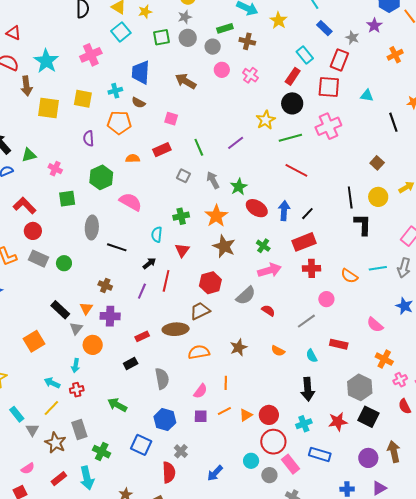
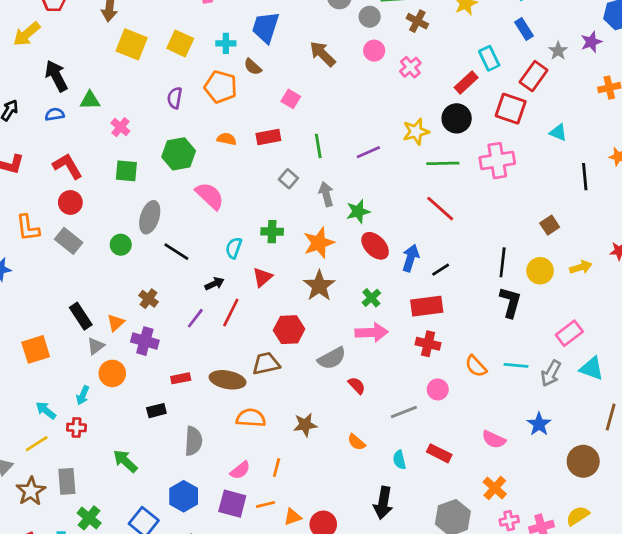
green circle: (64, 263) -> (121, 245), moved
pink semicircle: (375, 325) -> (494, 439), turned -30
purple square: (201, 416) -> (232, 504), size x1.5

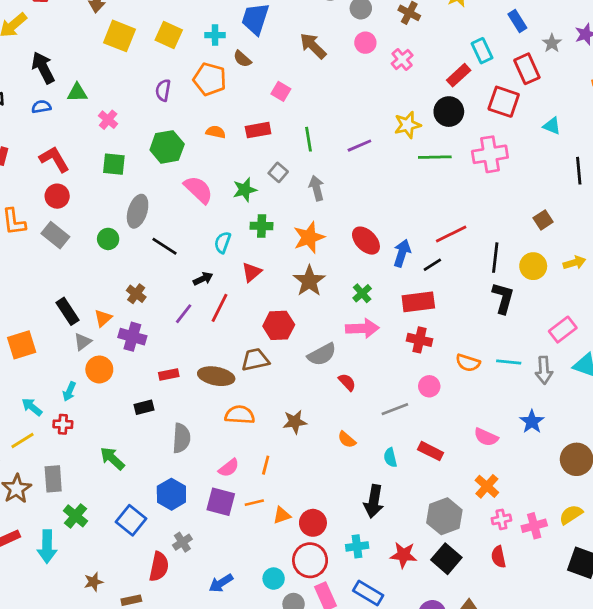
red rectangle: (534, 76) -> (527, 69), turned -60
red line: (440, 209) -> (451, 234), moved, turned -68
green star: (358, 211) -> (245, 190), moved
orange semicircle: (476, 366) -> (468, 363), turned -30
gray arrow: (551, 373) -> (544, 370), turned -32

